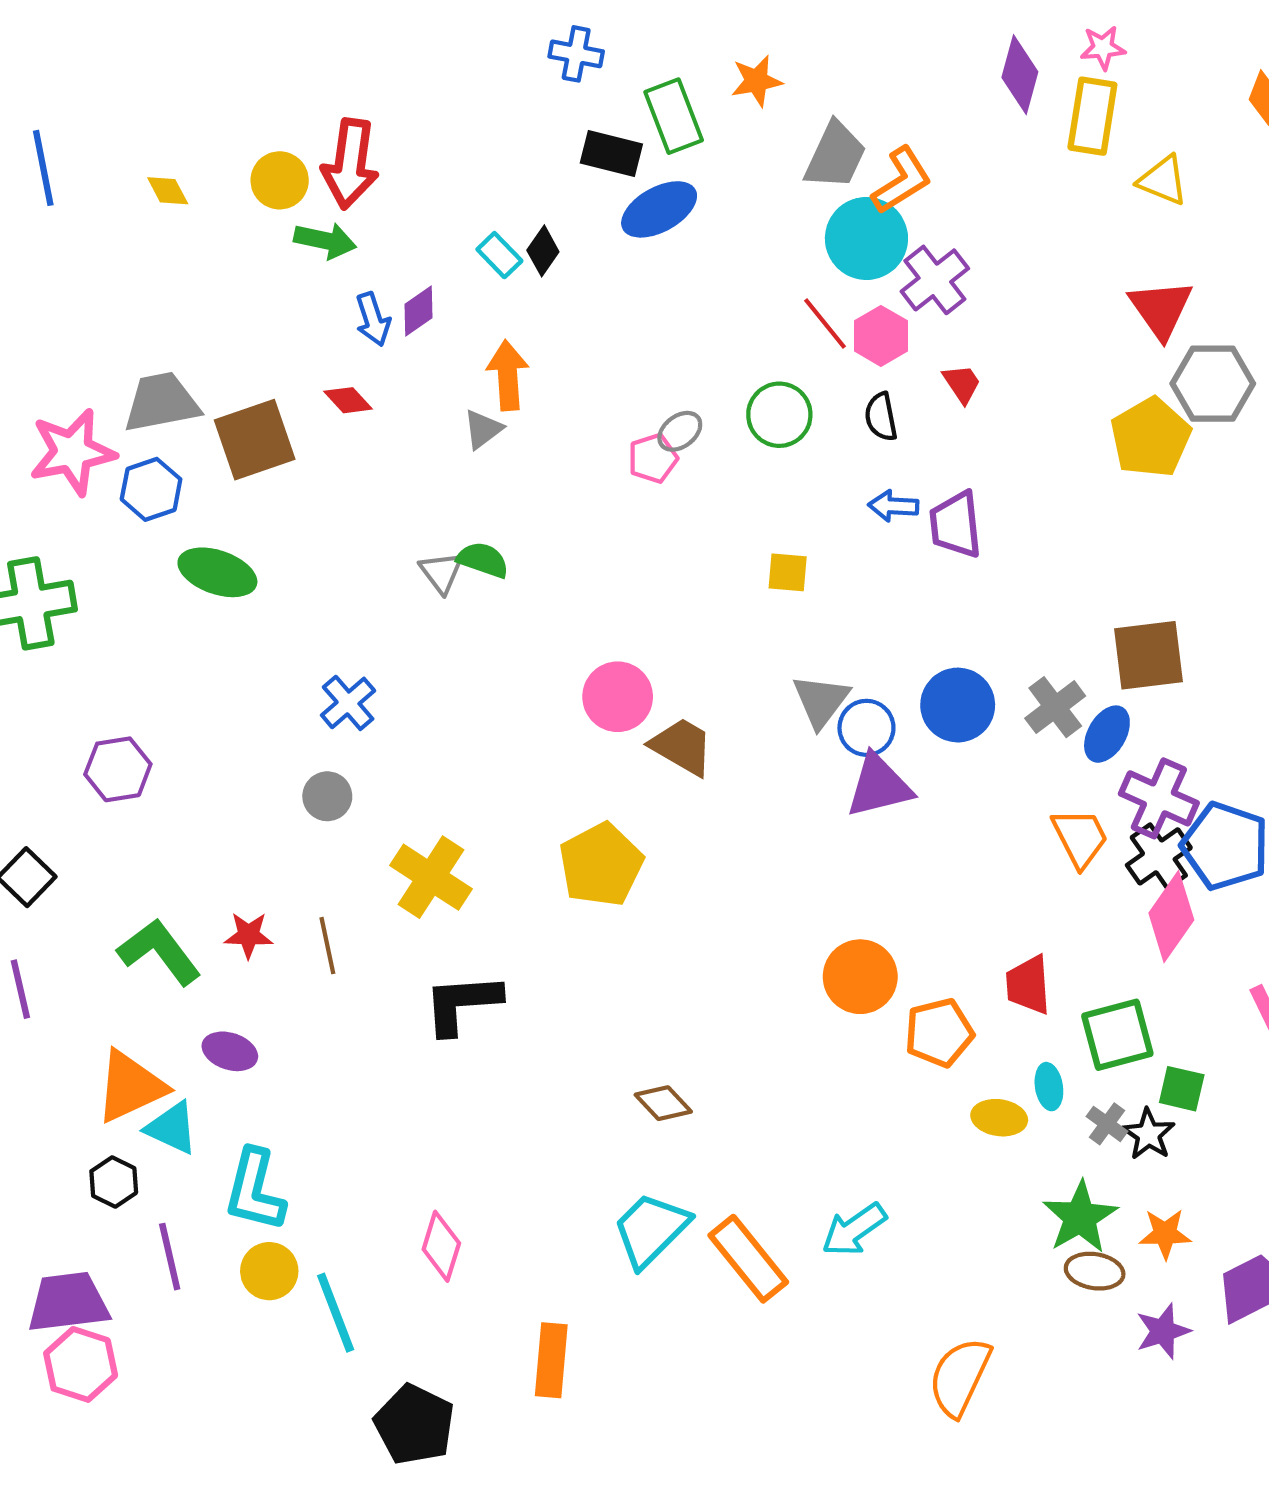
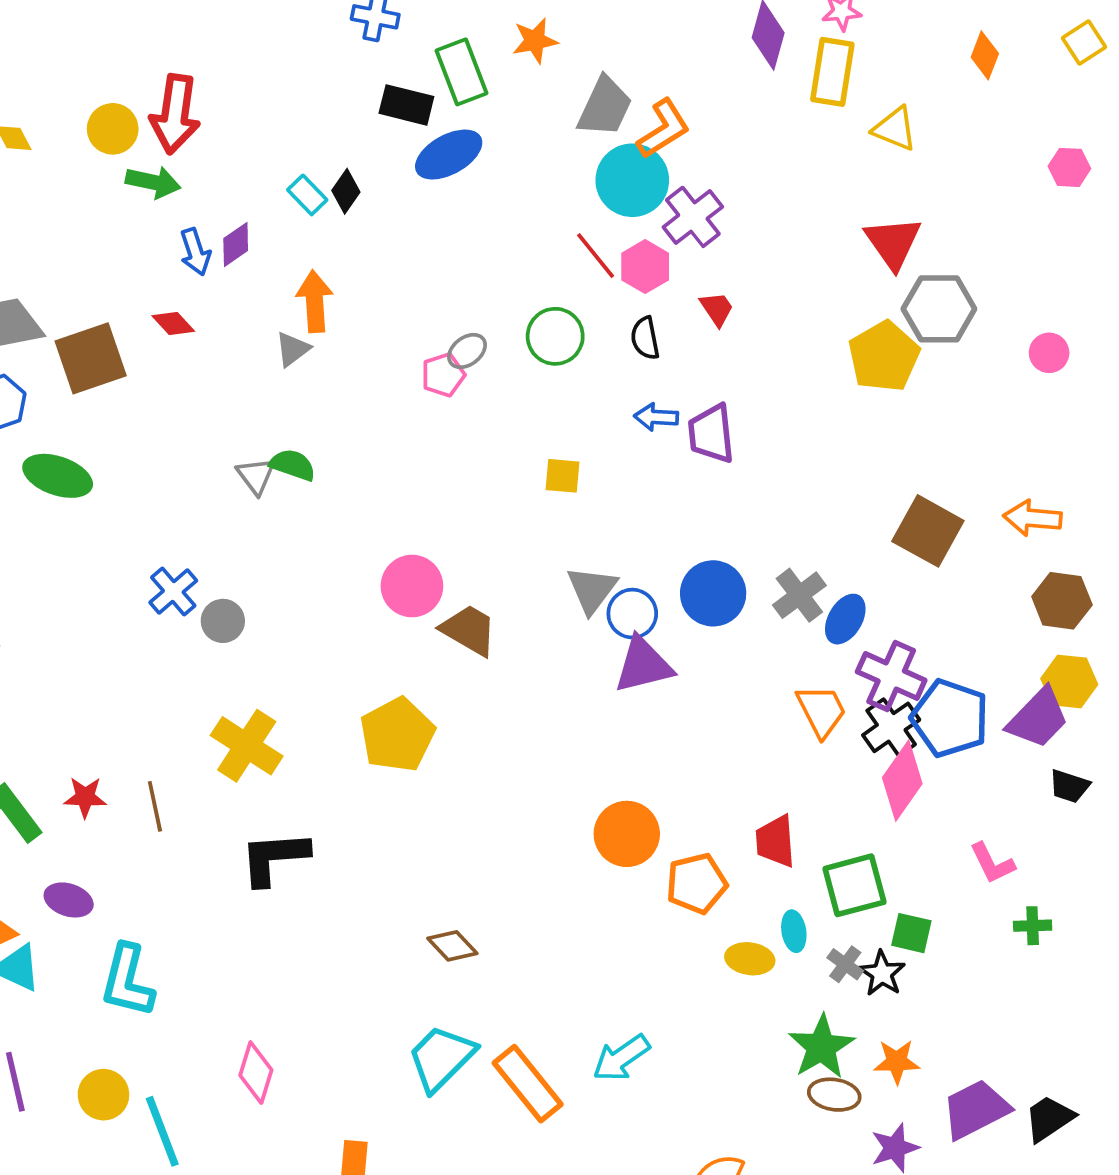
brown square: (1148, 655) -> (928, 531), moved, turned 36
gray circle: (327, 796) -> (223, 621), moved
cyan L-shape: (255, 1190) -> (127, 981), moved

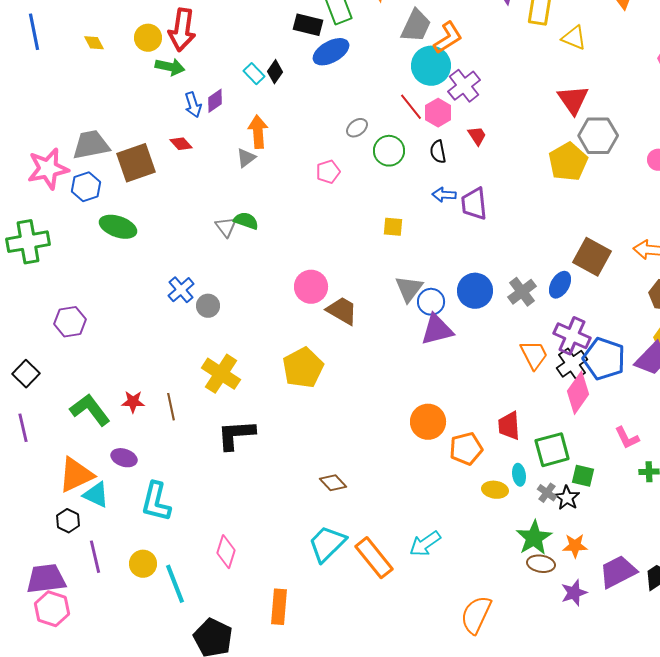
gray ellipse: (467, 351) -> (357, 128), moved
blue ellipse: (845, 619) -> (560, 285), moved

